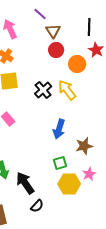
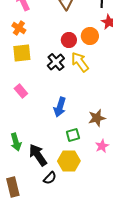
red circle: (56, 50) -> (69, 40), moved
blue arrow: (59, 129) -> (60, 107), moved
yellow hexagon: (69, 184) -> (69, 161), moved

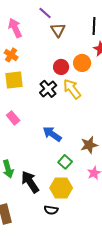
blue arrow: (60, 107) -> (52, 134), turned 108
green square: (73, 135) -> (65, 162), turned -32
black semicircle: (50, 178) -> (51, 210), moved, turned 56

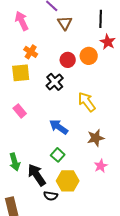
orange cross: (11, 55) -> (31, 52), moved
yellow arrow: (72, 89) -> (87, 102), moved
green square: (65, 162) -> (58, 155), moved
black semicircle: (51, 210) -> (51, 196), moved

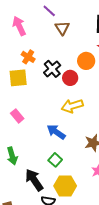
red circle: (68, 60) -> (70, 78), moved
black cross: (55, 82) -> (52, 69), moved
yellow arrow: (87, 102) -> (72, 106), moved, turned -70
green arrow: (15, 162) -> (12, 156), moved

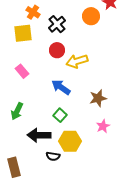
red circle: (70, 78) -> (57, 50), moved
green arrow: (12, 156) -> (17, 111), turned 42
black arrow: (34, 180) -> (39, 135), turned -55

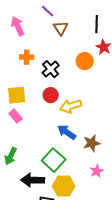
orange cross: (33, 12) -> (27, 57), turned -32
yellow square: (23, 33) -> (17, 95), moved
blue arrow: (61, 87) -> (67, 132), moved
green square: (60, 115) -> (54, 160), size x1.6

